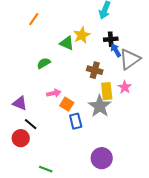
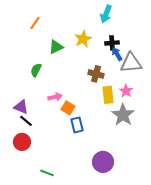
green triangle: (67, 43) -> (56, 47), moved, turned -49
gray triangle: (130, 59) -> (131, 63), turned 30
green semicircle: (44, 63) -> (36, 70), moved, turned -32
gray star: (100, 106) -> (123, 115), moved
black line: (31, 124) -> (26, 121), moved

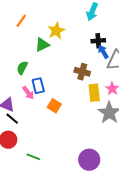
yellow star: (83, 39) -> (56, 31), moved
pink arrow: (55, 97) -> (28, 93), moved, turned 64
blue rectangle: (77, 125) -> (38, 86), moved
green line: (47, 173) -> (33, 157), moved

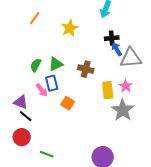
green triangle: (42, 45) -> (56, 64), moved
brown cross: (82, 72) -> (86, 69), moved

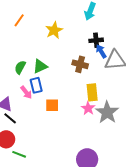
brown cross: (86, 69) -> (80, 64), moved
pink star: (126, 86) -> (88, 108), moved
orange square: (68, 103) -> (52, 105), turned -32
green line: (47, 154) -> (19, 154), moved

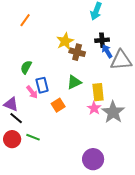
yellow star: (54, 30) -> (65, 41), moved
brown cross: (80, 64) -> (77, 52), moved
green triangle: (40, 66) -> (74, 82), moved
orange square: (52, 105) -> (58, 105), turned -32
green line: (19, 154) -> (33, 137), moved

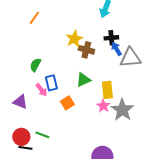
black line: (16, 118) -> (25, 148), moved, turned -32

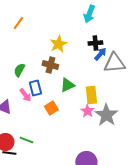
blue arrow: (116, 49) -> (100, 54), turned 72
brown cross: (86, 50) -> (50, 65), moved

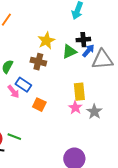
green triangle: (67, 85) -> (69, 52), moved
blue rectangle: (35, 88) -> (23, 85), turned -42
orange square: (51, 108) -> (39, 105), turned -32
gray star: (106, 115) -> (94, 112), size x0.7

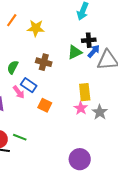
yellow star: (46, 41) -> (36, 28), moved, turned 30

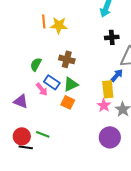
orange line: (12, 20) -> (44, 21), moved, turned -40
blue arrow: (94, 51) -> (117, 75), moved
green triangle: (75, 52) -> (71, 84), moved
purple circle: (80, 159) -> (110, 137), moved

